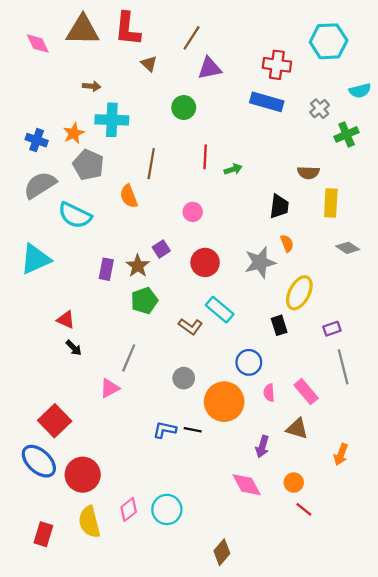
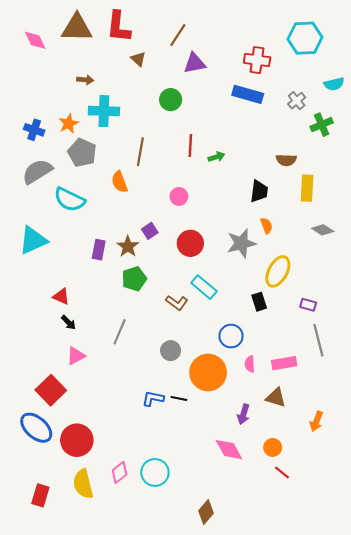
purple rectangle: (332, 329) -> (308, 305), turned 35
pink triangle: (110, 388) -> (76, 356), moved
pink rectangle: (306, 392) -> (284, 363), turned -60

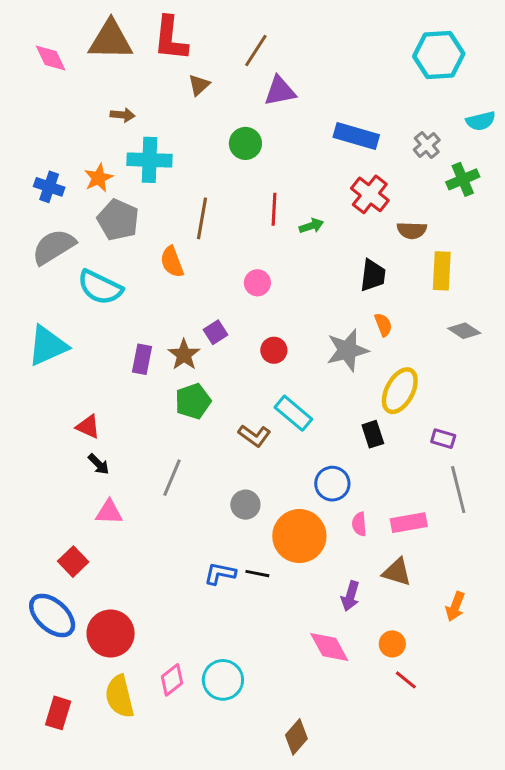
brown triangle: (138, 59) -> (199, 85), turned 35
red cross: (257, 60) -> (370, 194), moved, turned 30
red circle: (190, 243) -> (274, 350), size x0.7
pink triangle: (76, 356) -> (109, 512), turned 30
red square: (51, 390) -> (73, 562), size x0.7

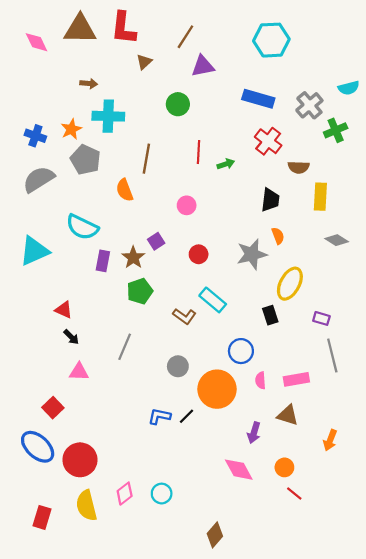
cyan hexagon: (439, 55) -> (271, 40), moved
gray cross: (427, 145) -> (309, 105), size x1.4
cyan semicircle: (100, 287) -> (82, 227), moved
black line: (257, 574) -> (187, 416), turned -56
cyan circle: (223, 680) -> (162, 494), size x0.7

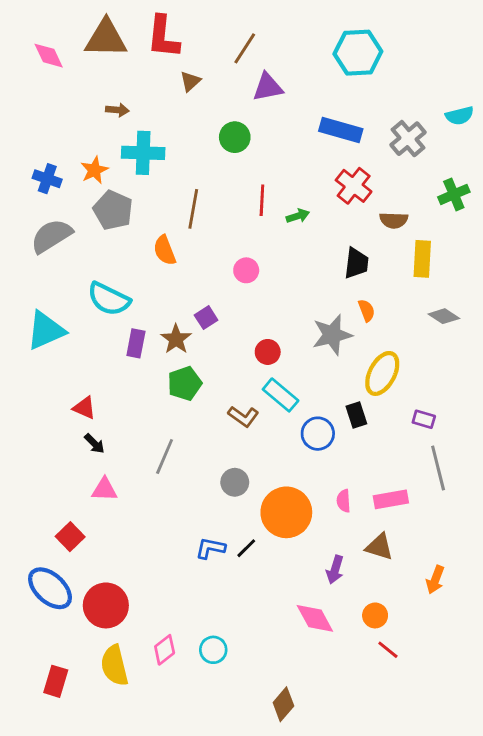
green cross: (336, 130) -> (454, 194), moved
red circle: (199, 254) -> (268, 352), moved
blue circle: (241, 351) -> (318, 434), moved

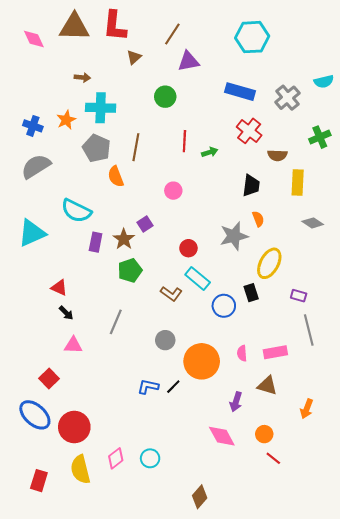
gray pentagon: (113, 210) -> (97, 148), moved

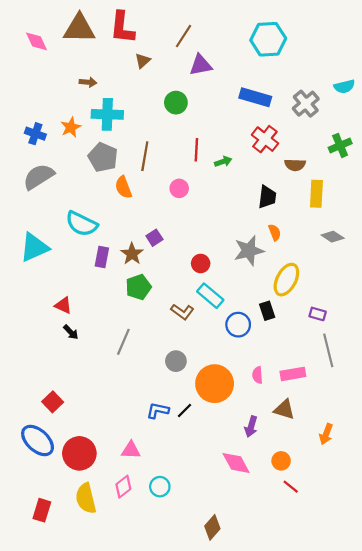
pink circle: (173, 191) -> (179, 188), moved
pink triangle: (73, 345) -> (131, 450), moved

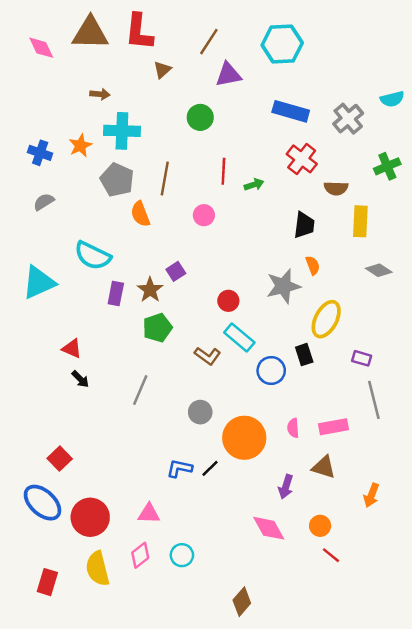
cyan hexagon: (268, 39) -> (282, 44), moved
gray semicircle: (39, 177) -> (44, 202), size x0.6

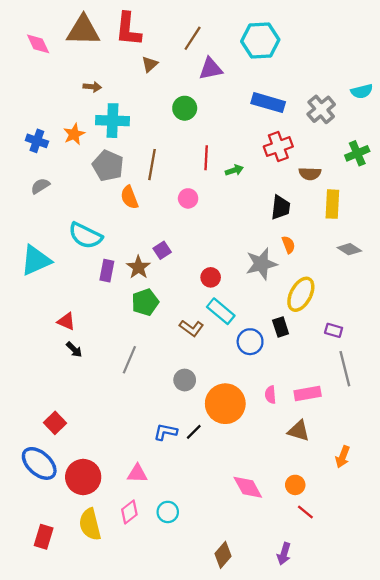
red cross: (302, 159) -> (278, 147), turned 32
purple arrow: (286, 487) -> (284, 554), moved

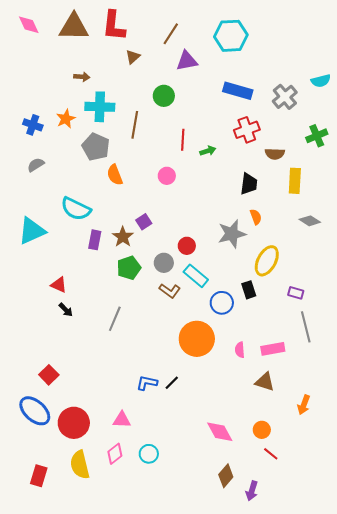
pink diamond: (38, 44) -> (29, 25), moved
brown line: (152, 165) -> (135, 125), moved
gray circle: (185, 380) -> (164, 263), moved
orange circle: (225, 404) -> (197, 339), moved
brown diamond: (223, 555) -> (226, 476), moved

